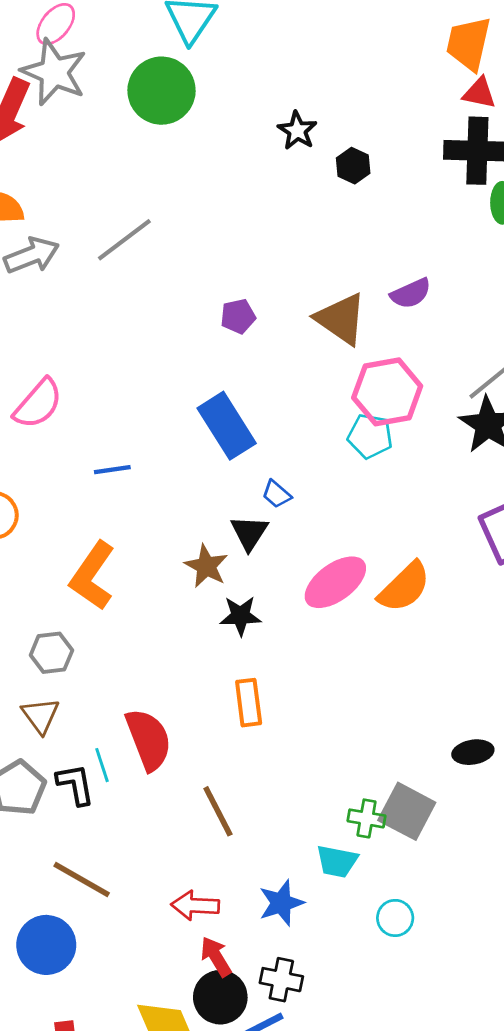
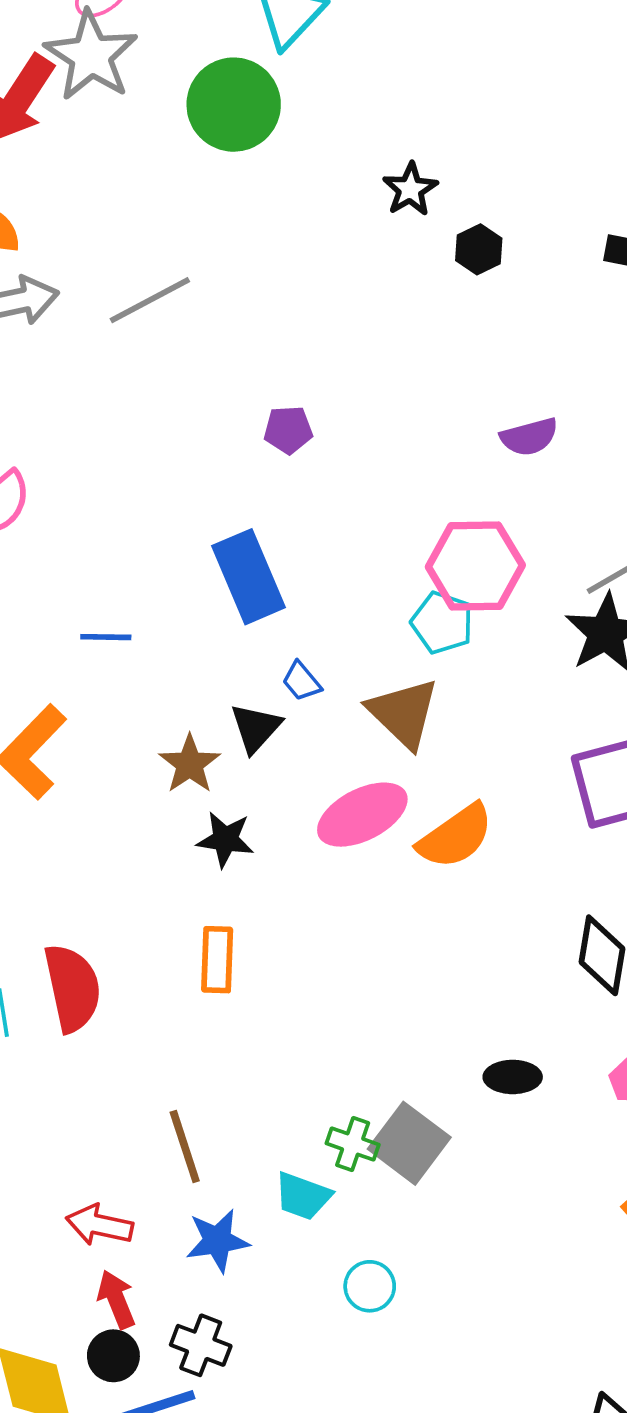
brown triangle: (341, 319) -> (404, 713), moved
blue line: (112, 470) -> (106, 637), moved
brown line: (218, 811) -> (185, 1147), moved
black circle: (220, 997) -> (113, 1356), size x0.7

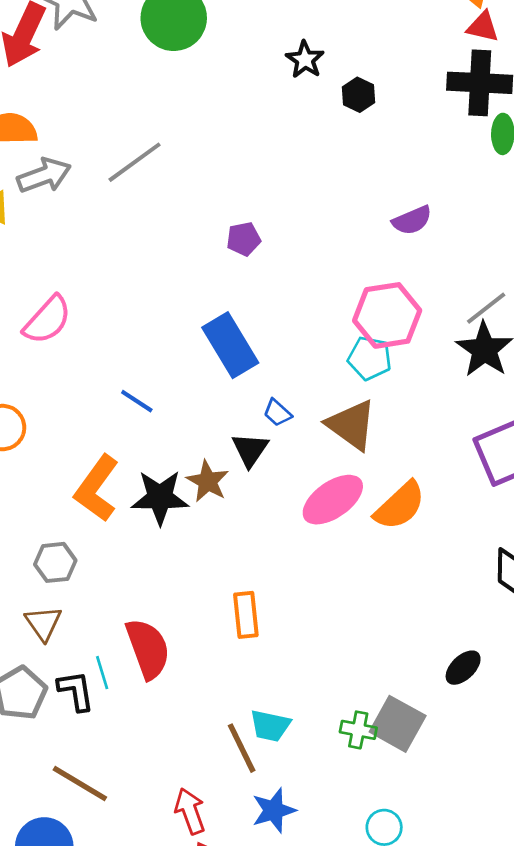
blue line: (106, 637) -> (137, 401), turned 40
black star: (225, 839) -> (160, 497), moved, size x1.4
black ellipse: (513, 1077) -> (463, 668), turned -36
cyan trapezoid: (303, 1196) -> (270, 726), moved
red arrow: (100, 1225) -> (190, 811), turned 66

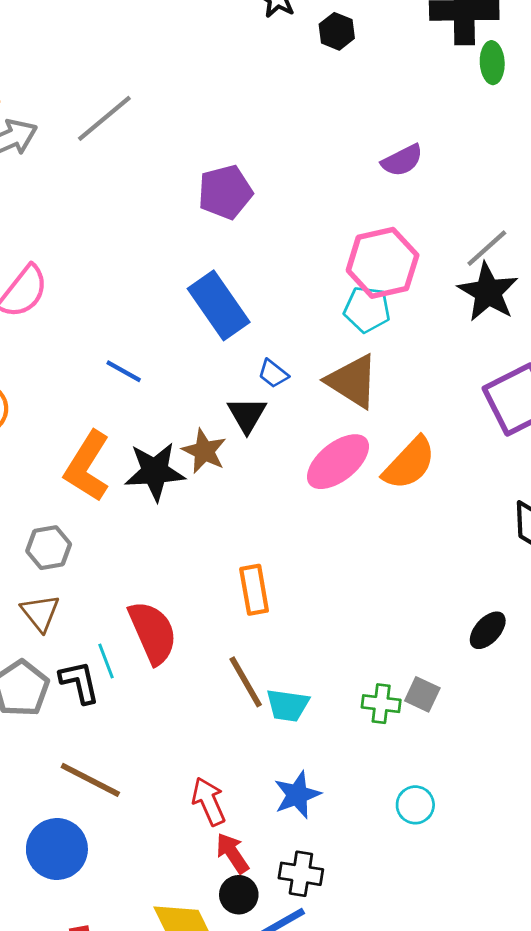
purple pentagon: (244, 239) -> (225, 192), size x1.5
gray square: (398, 724) -> (422, 694), size x0.6
brown line: (242, 748) -> (246, 682), moved

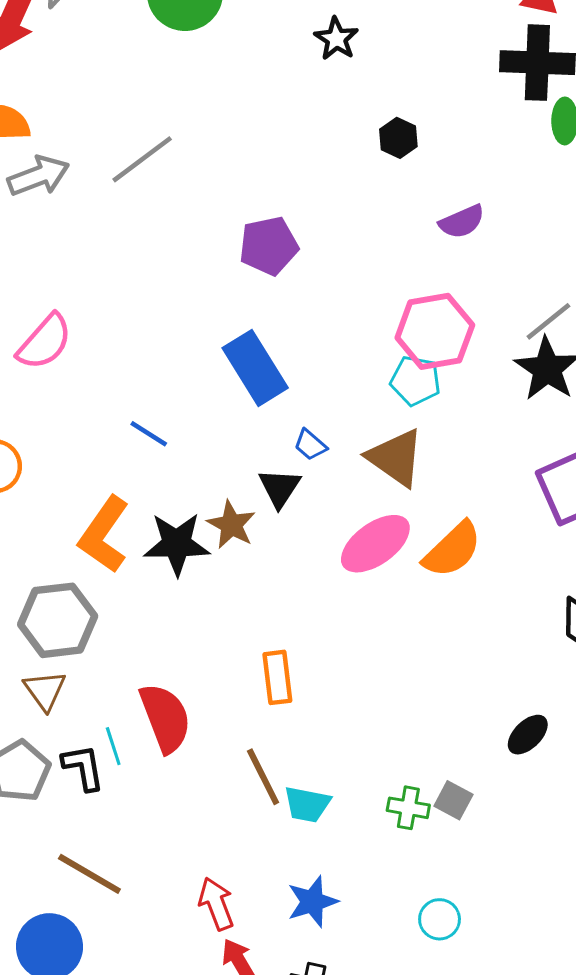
black hexagon: (337, 31) -> (398, 138), moved
gray hexagon: (49, 548) -> (58, 620), size x1.6

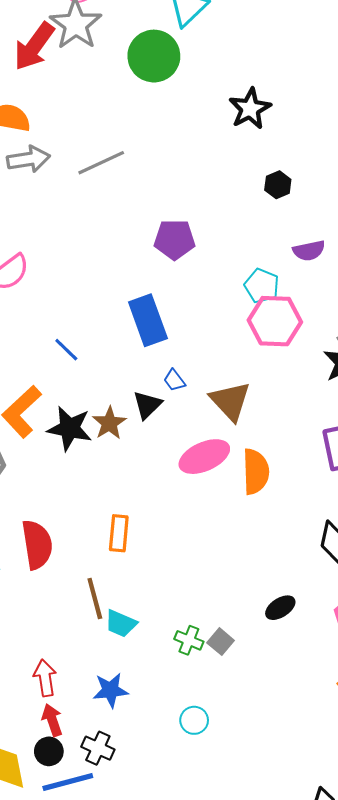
black star: (336, 39) -> (250, 109), size x1.4
cyan pentagon: (415, 381) -> (262, 286), moved
orange semicircle: (452, 550) -> (256, 472), turned -60

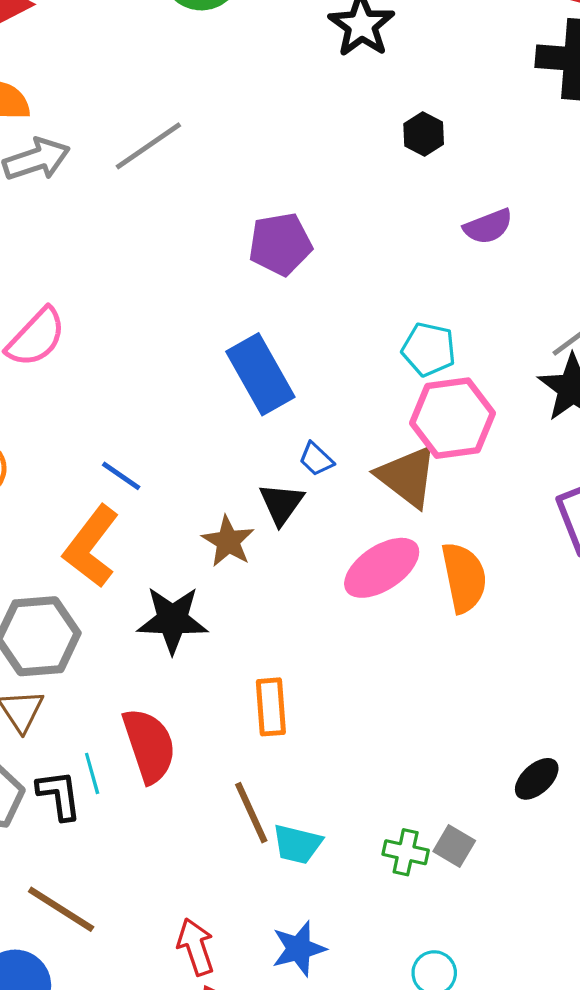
cyan pentagon: (262, 286) -> (429, 349), moved
pink hexagon: (275, 321) -> (453, 418), moved
blue line: (66, 350) -> (121, 476), moved
black star: (70, 428) -> (172, 620), moved

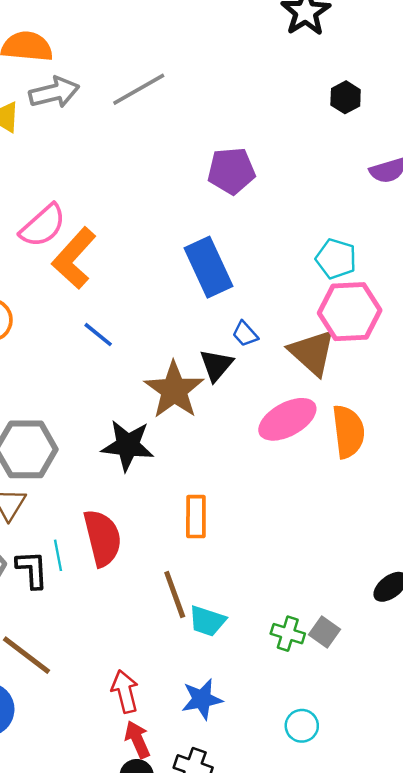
brown star: (228, 541) -> (174, 390), size x1.5
orange L-shape: (91, 546) -> (74, 258), moved

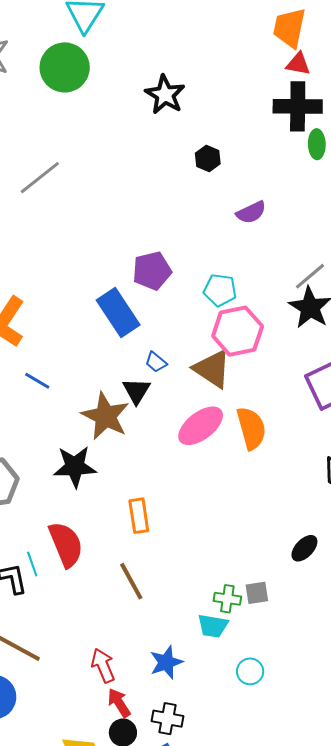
purple pentagon: (231, 171) -> (152, 271), moved
cyan trapezoid: (207, 621) -> (213, 626), moved
gray square: (325, 632) -> (257, 593), turned -35

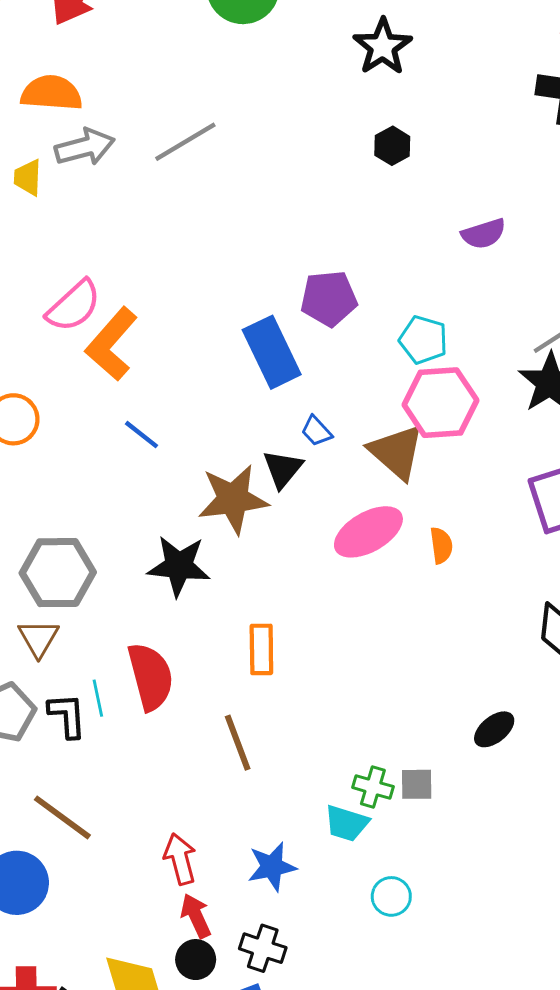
black hexagon: (208, 159) -> (392, 146), moved
brown star: (105, 416) -> (233, 499), turned 30
orange semicircle: (251, 428) -> (441, 545), size x0.6

